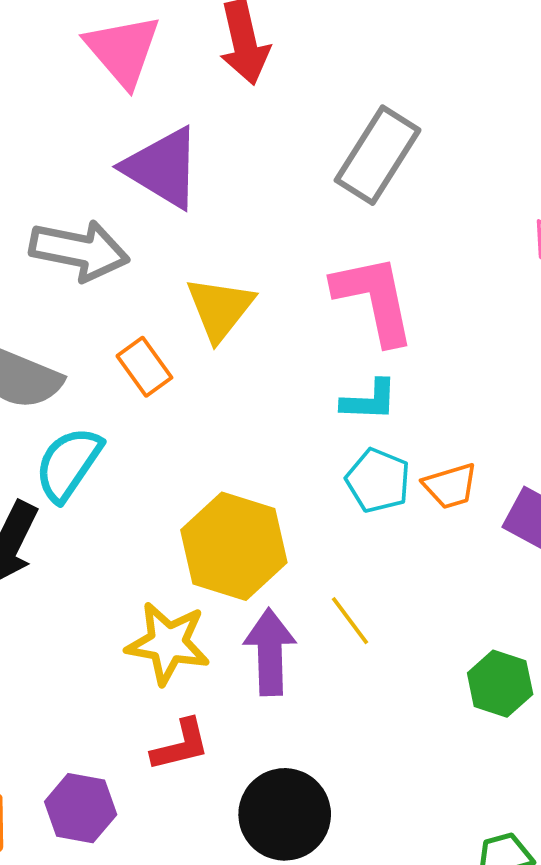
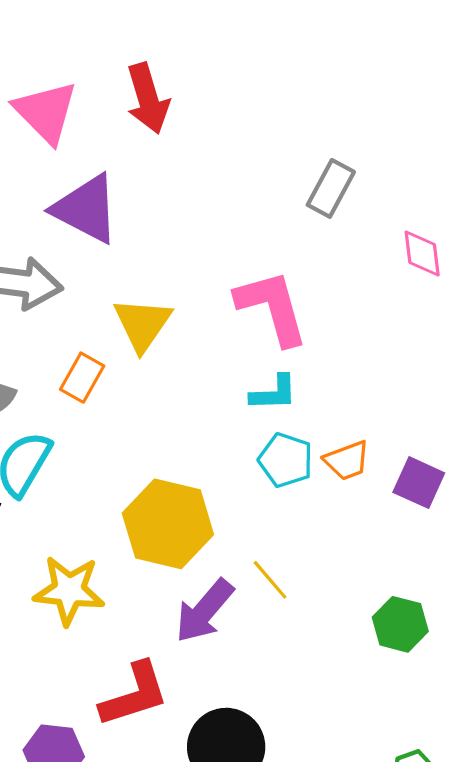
gray rectangle: (378, 155) -> (331, 188), moved, size x0.7
orange rectangle: (144, 367) -> (82, 378), turned 69
yellow star: (168, 643) -> (69, 590), moved
purple arrow: (270, 652) -> (204, 611), turned -134
red L-shape: (181, 745) -> (134, 694), size x1.4

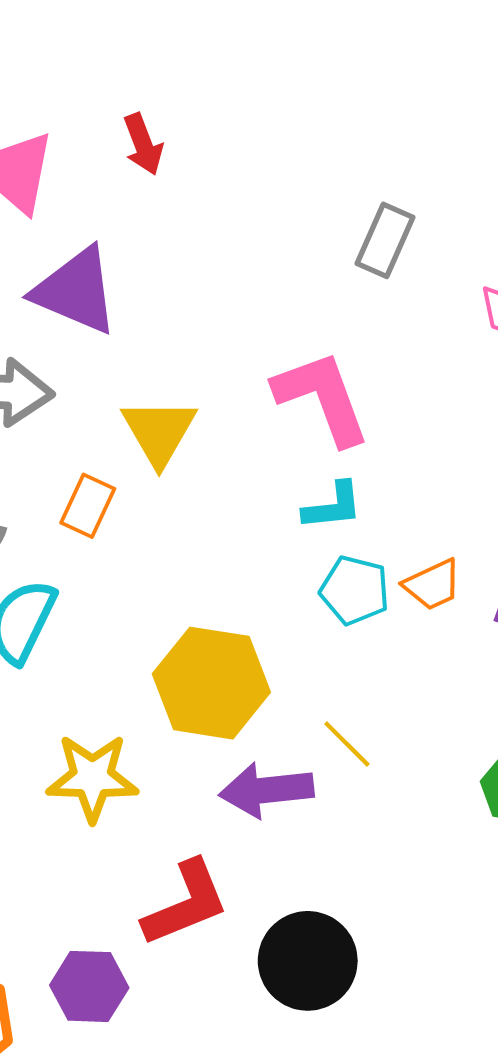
red arrow: (148, 98) -> (143, 144), size x0.7
purple arrow: (204, 611) -> (266, 790), turned 48

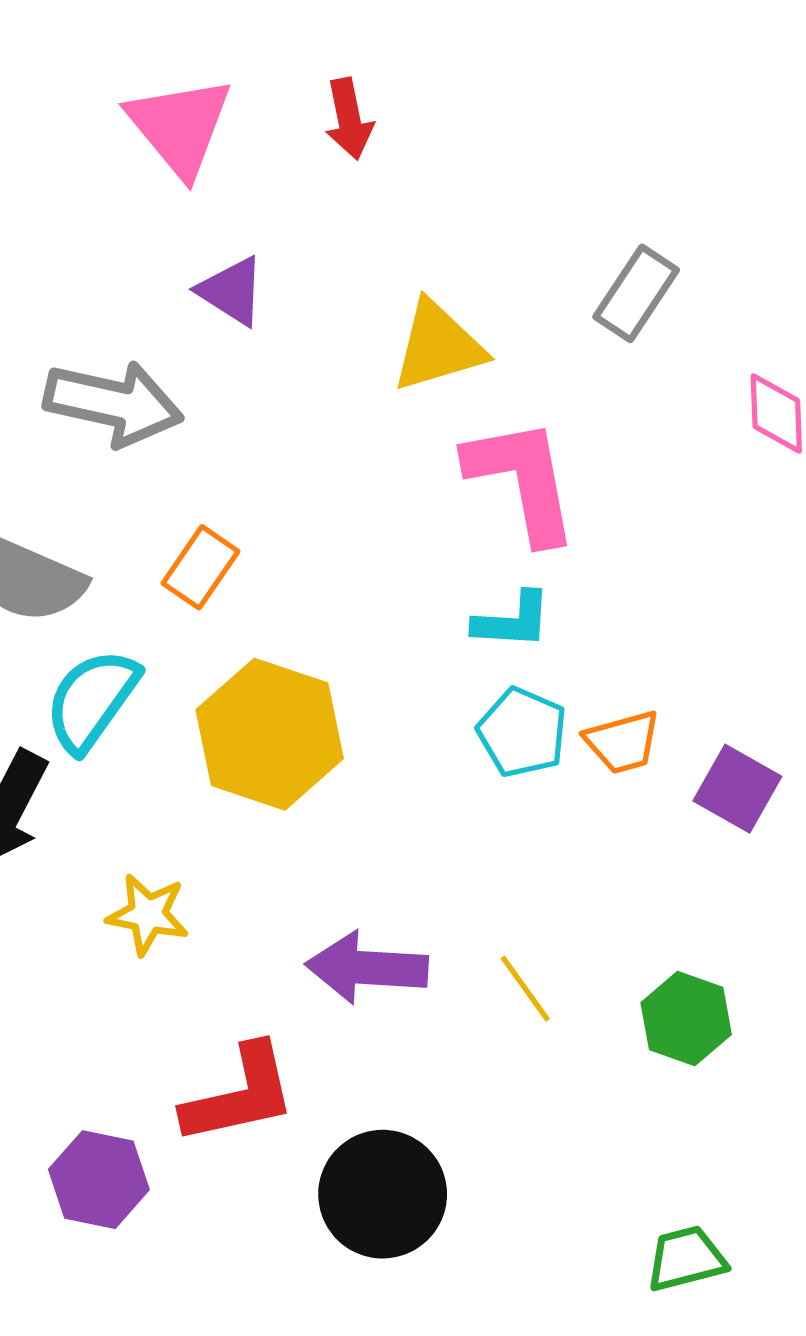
purple triangle: (76, 291) -> (232, 291), size x0.6
yellow triangle: (159, 432) -> (438, 346), moved, turned 34
yellow hexagon: (211, 683) -> (270, 734), moved
yellow line: (347, 744) -> (525, 989), moved
yellow star: (92, 778) -> (148, 914), size x0.7

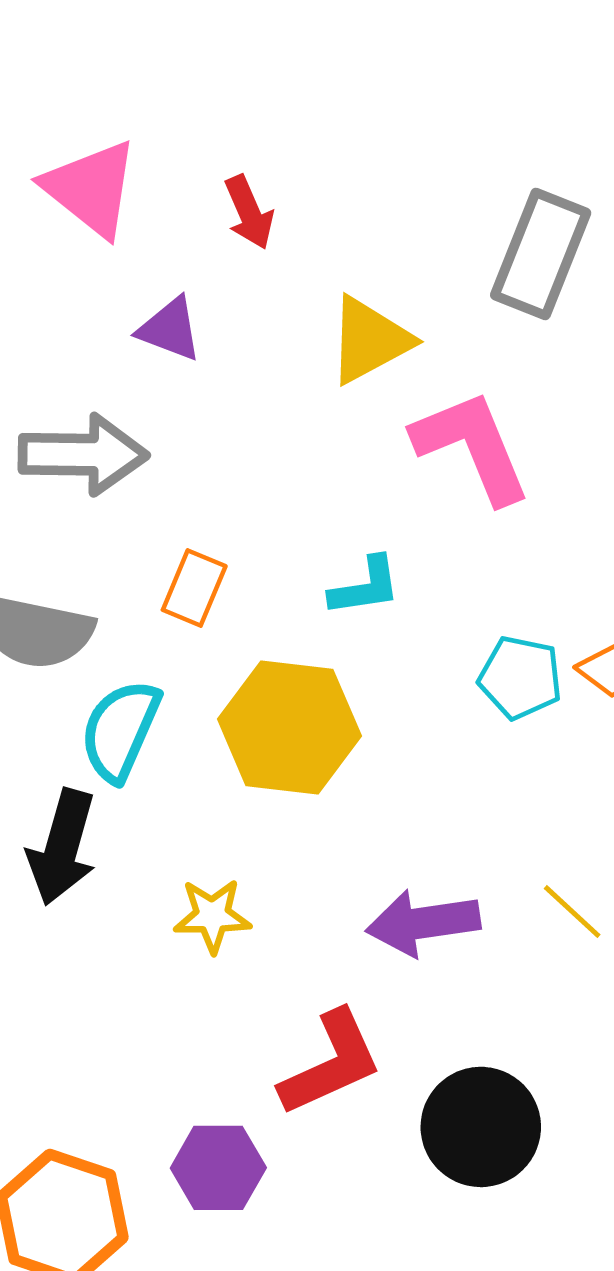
red arrow: (349, 119) -> (249, 212), moved
gray rectangle: (636, 293) -> (541, 254), size x1.4
cyan L-shape: (512, 621) -> (365, 587), moved

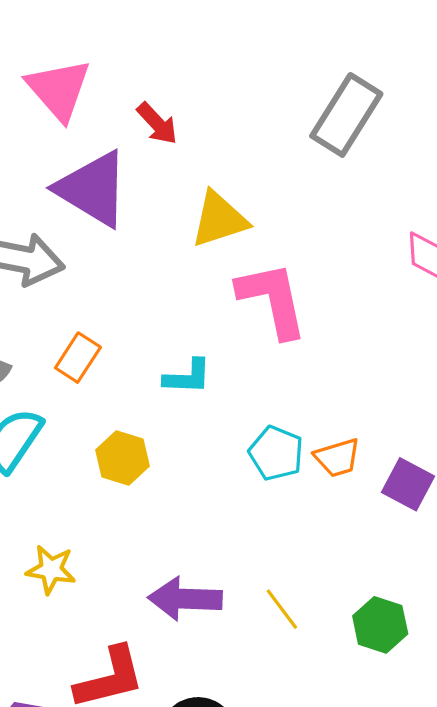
red arrow: (249, 212) -> (157, 123), turned -30
gray rectangle: (541, 254) -> (346, 115), moved
purple triangle: (170, 329) -> (93, 189), size x1.8
yellow hexagon: (289, 727) -> (122, 458), size x0.6

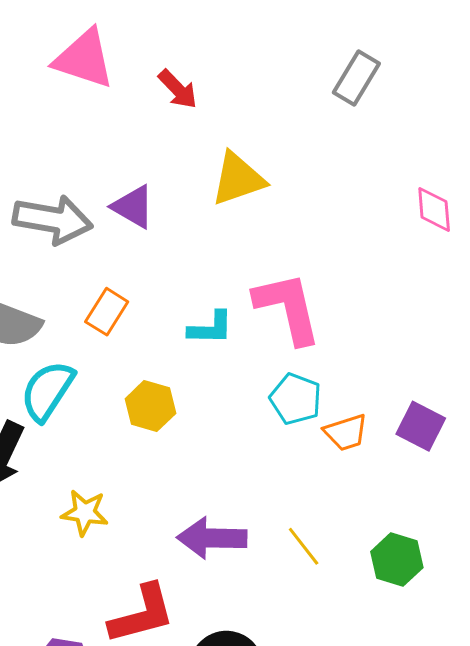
pink triangle: (59, 90) -> (84, 59), turned -30
gray rectangle: (346, 115) -> (356, 78), size x0.7
purple triangle: (93, 189) -> (133, 207), moved, size x0.6
pink L-shape: (272, 300) -> (288, 308), moved
orange trapezoid: (337, 458) -> (346, 432), moved

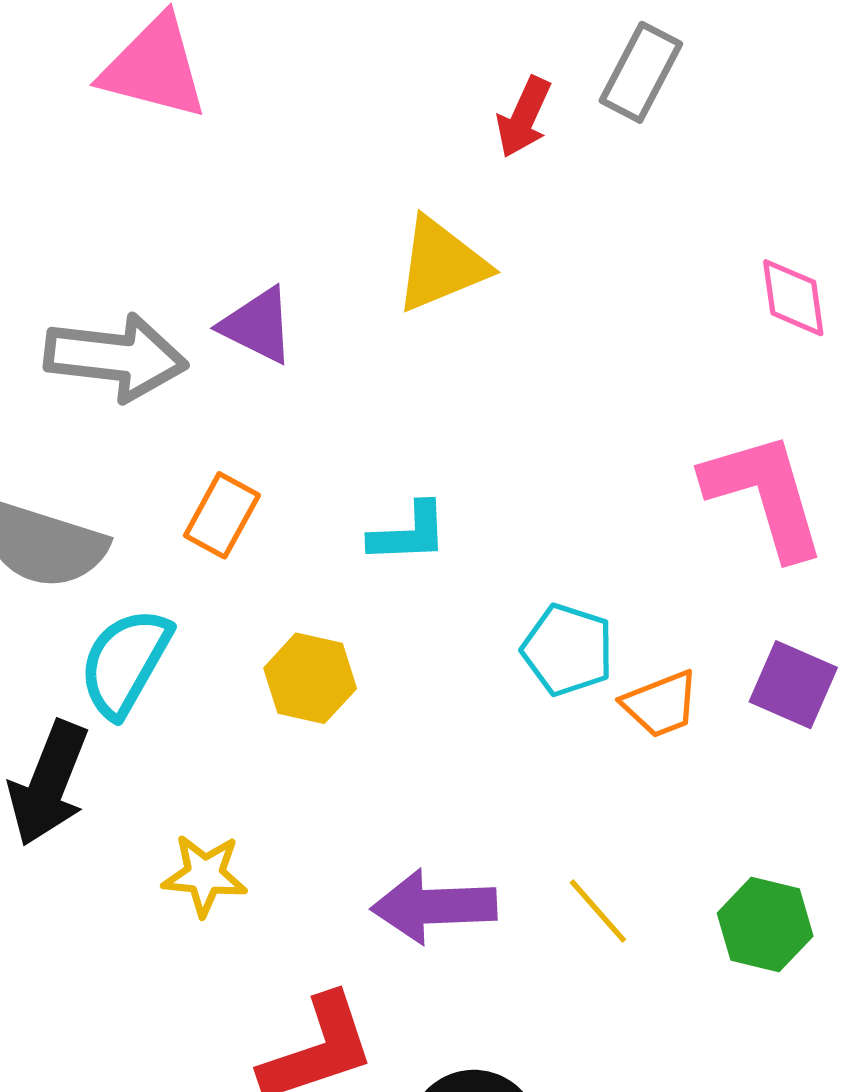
red arrow: (178, 89) -> (524, 117), moved, turned 72
pink L-shape: (288, 308) -> (765, 495), moved

